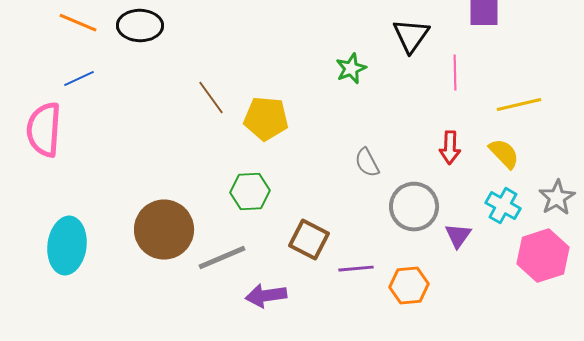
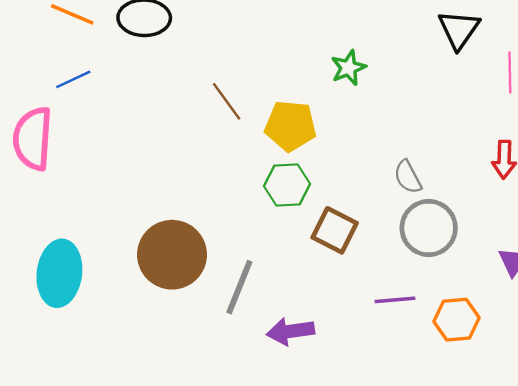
green star: (351, 69) -> (349, 68), moved
green hexagon: (250, 192) -> (287, 185), moved
gray circle: (414, 207) -> (429, 228), moved
brown square: (309, 240) -> (335, 230), moved
gray line: (222, 258) -> (239, 287), turned -45

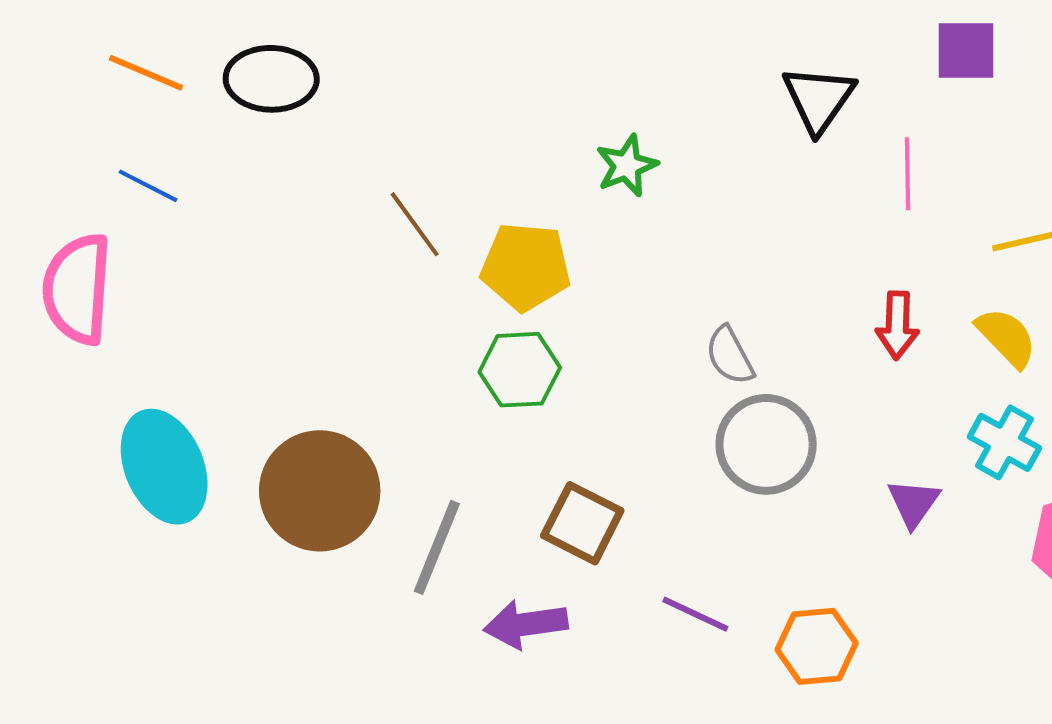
blue line: (73, 79) -> (148, 186), turned 52
brown square: (335, 230) -> (582, 523), moved
cyan ellipse: (59, 273) -> (164, 467), moved, turned -30
purple line: (395, 300) -> (695, 614), moved, turned 30
orange hexagon: (457, 320) -> (817, 646), moved

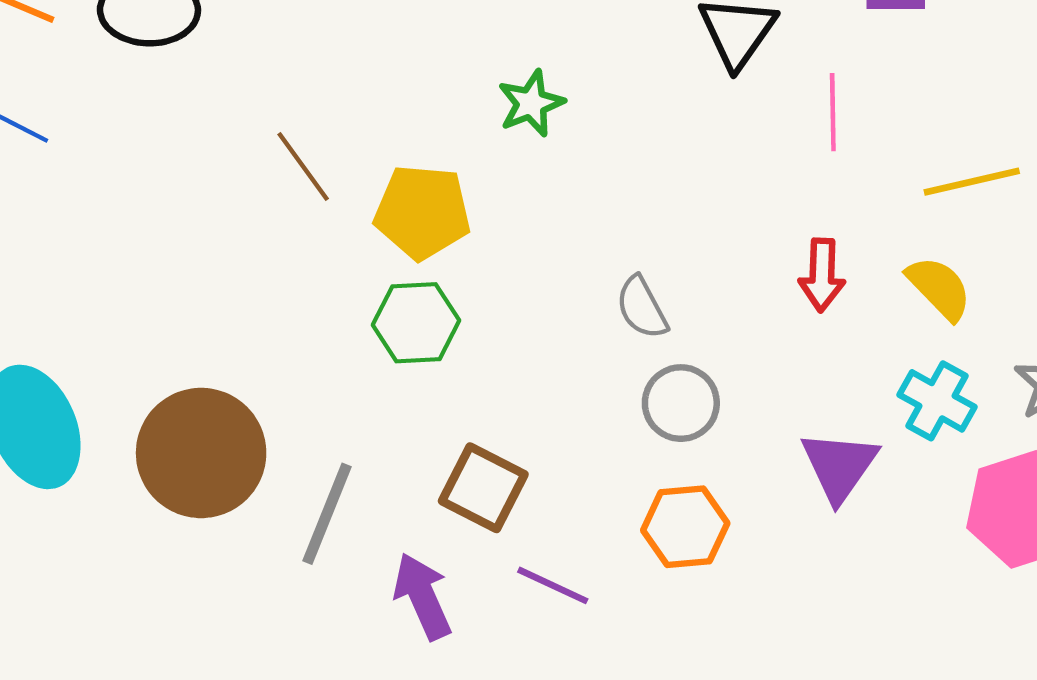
gray circle: (766, 444) -> (681, 403), size x0.7
purple triangle: (914, 503) -> (839, 466), size x1.4
purple line: (695, 614) -> (553, 585), moved
purple arrow: (526, 624) -> (423, 596), turned 74
orange hexagon: (817, 646) -> (685, 527), moved

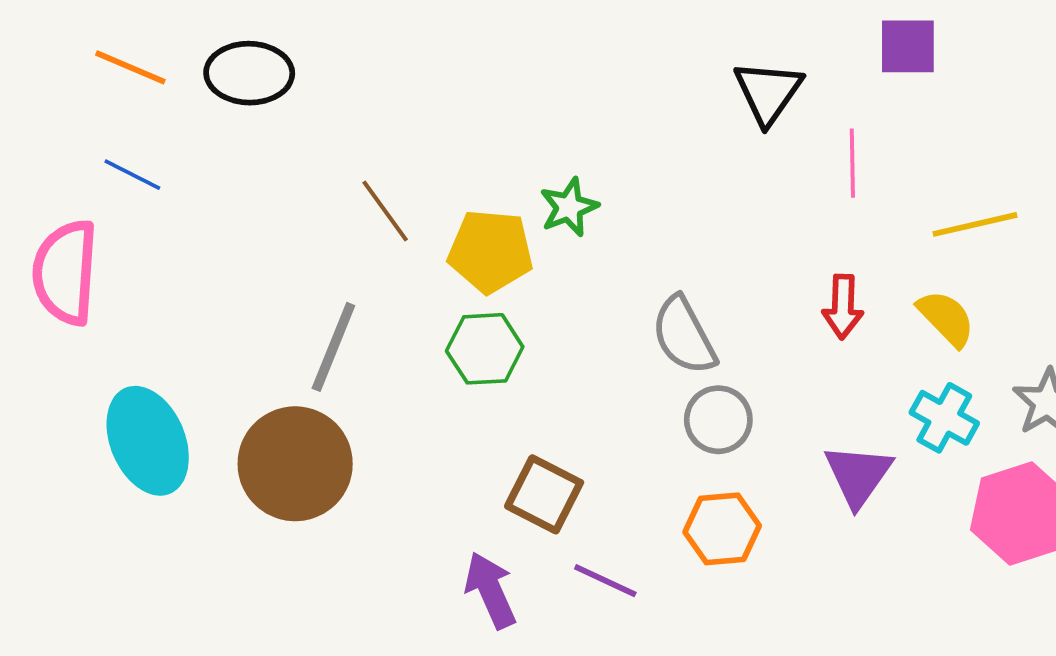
green star: (531, 103) -> (569, 207), moved
gray semicircle: (642, 308) -> (684, 335), size x1.4
gray line: (327, 514) -> (333, 347), moved

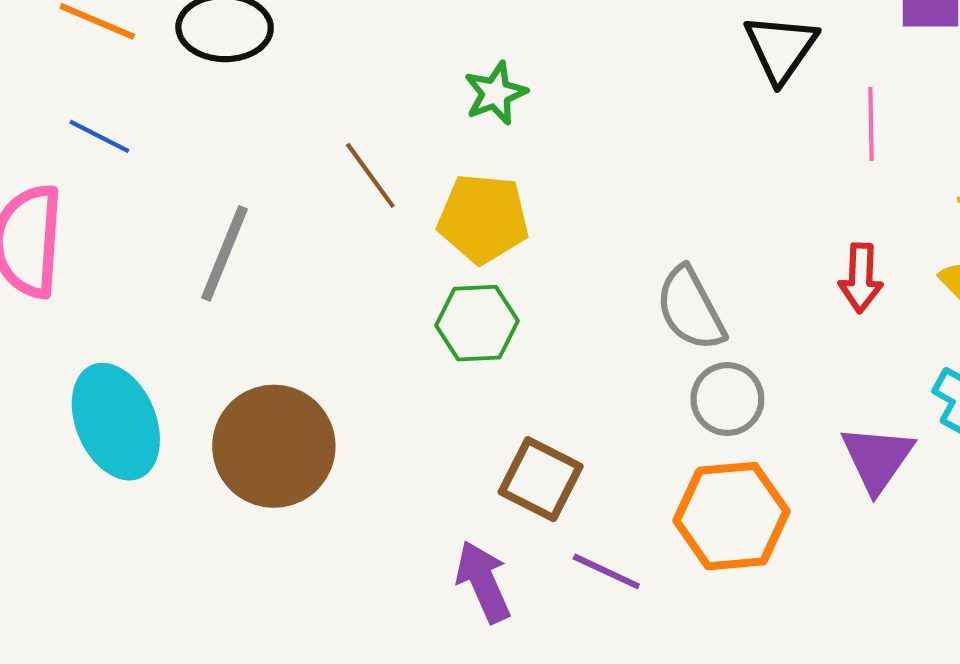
green star: (569, 207) -> (495, 93), moved
gray line: (333, 347) -> (225, 253), moved
orange hexagon: (722, 529) -> (731, 516), size x1.4

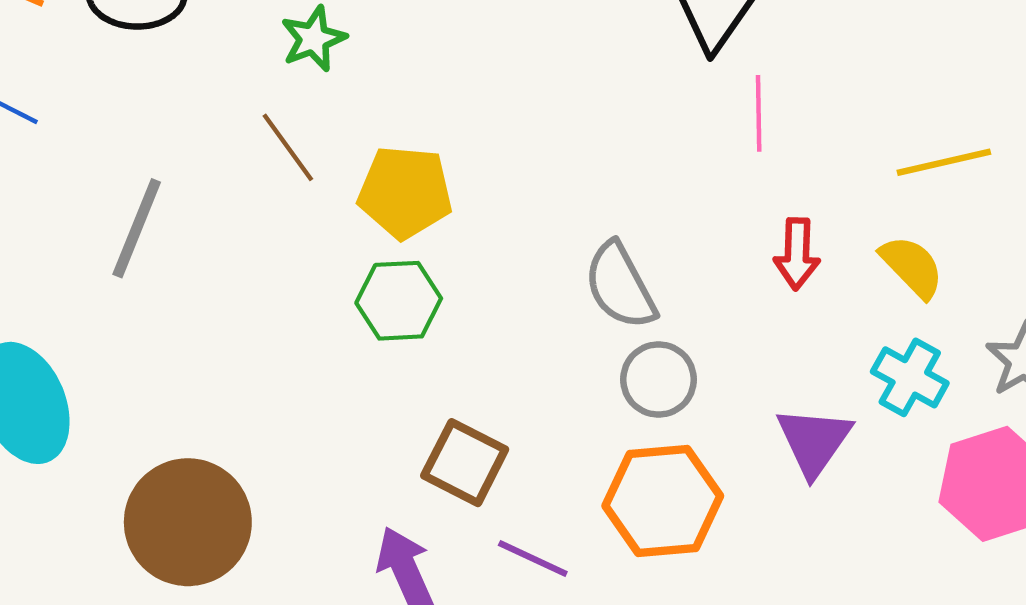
green star: (495, 93) -> (313, 39), moved
pink line: (871, 124) -> (759, 113), moved
brown circle: (274, 446) -> (188, 522), moved

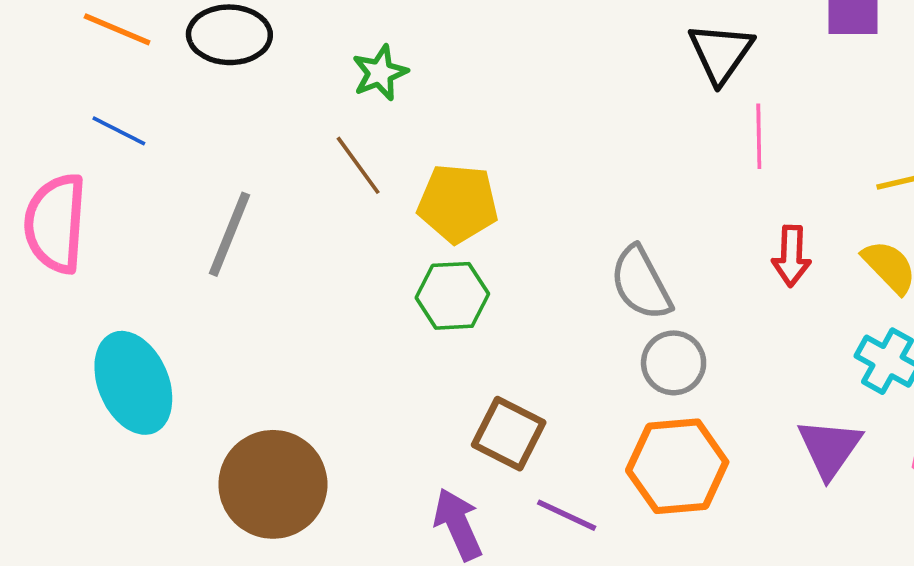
purple triangle: (814, 441) -> (829, 448), moved

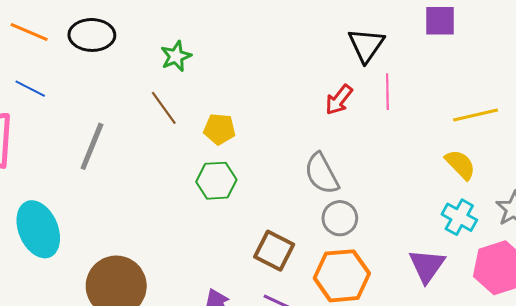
yellow pentagon: (458, 203) -> (219, 129), size x0.7
red arrow: (791, 256) -> (339, 100), moved, turned 36
brown square: (509, 434) -> (274, 251), moved

